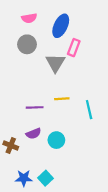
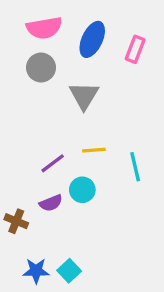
pink semicircle: (29, 18) -> (44, 28), size x1.5
pink rectangle: (74, 48) -> (135, 49), moved
purple line: (35, 107) -> (53, 163), turned -35
cyan circle: (56, 140) -> (82, 190), moved

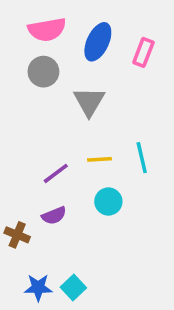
cyan line: (135, 167) -> (142, 158), moved
cyan circle: (82, 190) -> (108, 202), moved

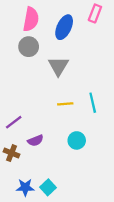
pink semicircle: (47, 30) -> (31, 19), turned -70
pink rectangle: (143, 52) -> (95, 13), moved
purple line: (56, 173) -> (14, 122), moved
cyan circle: (108, 202) -> (77, 140), moved

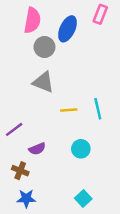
gray circle: (29, 47) -> (44, 47), moved
gray triangle: (58, 66) -> (43, 82), moved, turned -40
brown cross: (11, 153) -> (20, 171), moved
cyan square: (48, 187) -> (83, 198), moved

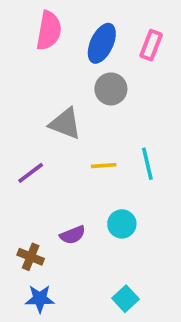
pink rectangle: (100, 14) -> (151, 45), moved
gray circle: (44, 47) -> (111, 89), moved
purple line: (14, 129) -> (31, 173), moved
purple semicircle: (37, 149) -> (73, 235), moved

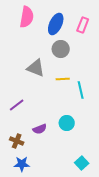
yellow line: (104, 166) -> (63, 79), moved
purple line: (31, 173) -> (17, 105), moved
cyan square: (126, 299) -> (82, 163), moved

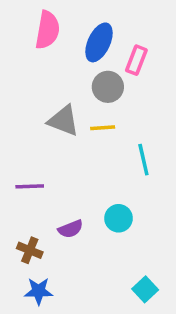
pink rectangle: (83, 25) -> (136, 60), moved
yellow line: (63, 79) -> (103, 128), moved
purple line: (17, 105) -> (30, 186), turned 35

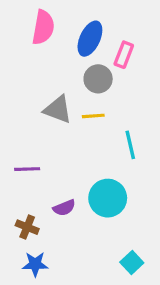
cyan circle: (119, 218) -> (108, 198), size x1.5

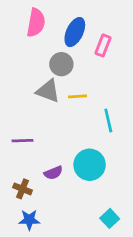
gray circle: (98, 79) -> (61, 64), moved

